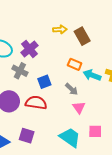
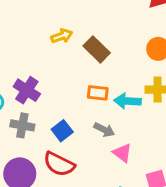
yellow arrow: (60, 30) -> (62, 36), moved
red semicircle: (36, 103) -> (59, 164), turned -145

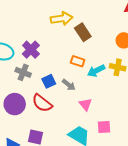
yellow arrow: (62, 36) -> (62, 19), size x1.5
cyan arrow: (127, 101) -> (96, 71), turned -42
gray arrow: (104, 130) -> (69, 85), moved

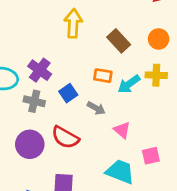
yellow arrow: (62, 19) -> (73, 23), turned -70
brown rectangle: (83, 32) -> (119, 41), moved
blue square: (49, 81) -> (68, 93), moved

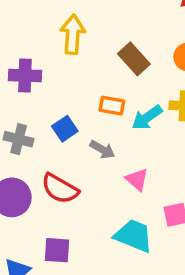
purple cross: (40, 70) -> (25, 76), moved, turned -35

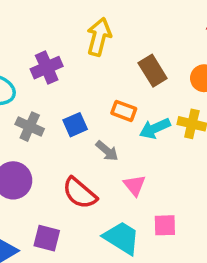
purple cross: (25, 76) -> (47, 68), turned -36
red semicircle: (60, 189) -> (80, 193), moved

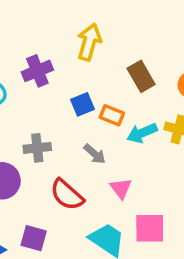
blue square: (75, 125) -> (83, 104), moved
gray cross: (30, 127) -> (37, 148), moved, turned -32
pink square: (165, 225) -> (150, 228), size x1.4

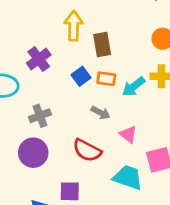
brown rectangle: (141, 76) -> (102, 45), moved, turned 35
gray cross: (37, 148) -> (40, 116), moved

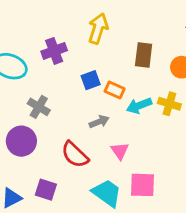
brown rectangle: (102, 45) -> (144, 55), moved
gray arrow: (101, 113) -> (99, 122), turned -66
gray cross: (40, 116) -> (39, 107), turned 35

